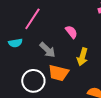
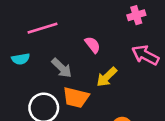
pink line: (32, 19) -> (42, 28), turned 40
yellow arrow: (82, 57) -> (107, 77), turned 30

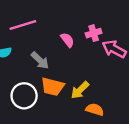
pink cross: (136, 15) -> (94, 33), moved
yellow arrow: (107, 77) -> (80, 90), moved

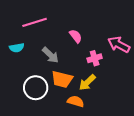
pink cross: (94, 33) -> (95, 58), moved
orange semicircle: (95, 109) -> (76, 101), moved

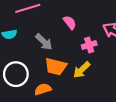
white circle: (36, 88) -> (16, 74), moved
orange semicircle: (76, 101) -> (43, 89), moved, turned -35

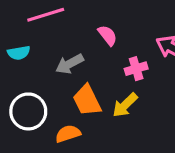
gray arrow: (44, 42) -> (70, 64), turned 108
orange trapezoid: (56, 67) -> (87, 100), turned 50

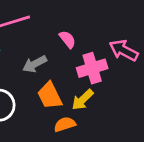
pink cross: (136, 69) -> (92, 68), size x1.5
orange semicircle: (68, 134) -> (65, 124), moved

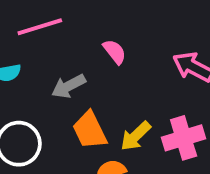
pink cross: (92, 68) -> (184, 138), moved

